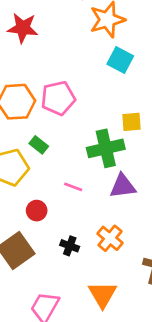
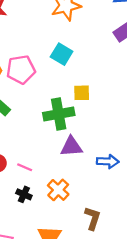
cyan square: (120, 60) -> (62, 54), moved
pink line: (73, 187) -> (25, 167), moved

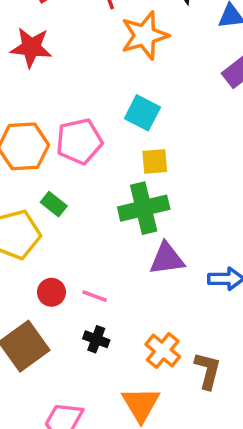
yellow square: (82, 93) -> (155, 161), moved
orange cross: (58, 190) -> (163, 350), moved

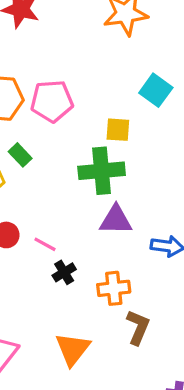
cyan square: (142, 113) -> (156, 90), moved
black cross: (96, 339) -> (64, 272), moved, turned 30
orange cross: (163, 350) -> (114, 288), moved, turned 36

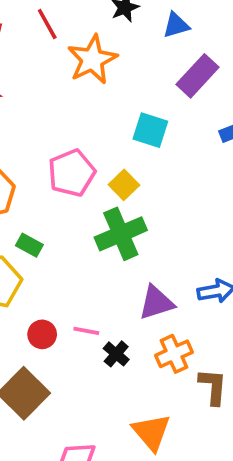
pink pentagon: (52, 101) -> (72, 173), moved
yellow square: (118, 130) -> (124, 185), turned -30
purple triangle: (116, 220) -> (156, 303), moved

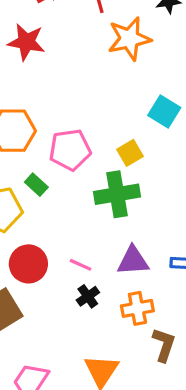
pink pentagon: (72, 173) -> (70, 150), moved
pink line: (86, 331) -> (81, 265), moved
red circle: (42, 334) -> (28, 264), size x1.5

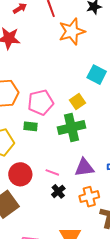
green rectangle: (36, 185) -> (30, 126), moved, turned -32

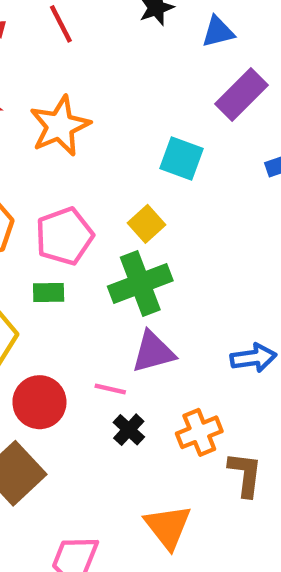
orange star: (72, 32) -> (60, 126), moved
purple triangle: (84, 168) -> (153, 352), moved

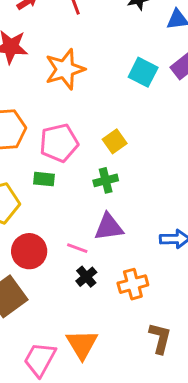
cyan square: (182, 158) -> (143, 72), moved
green cross: (140, 283) -> (106, 180), size x0.6
brown L-shape: (245, 474) -> (160, 338), moved
orange triangle: (168, 527) -> (82, 344), moved

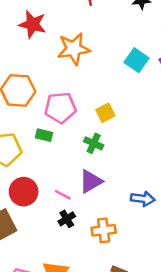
green cross: (106, 180) -> (94, 143), turned 30
purple triangle: (109, 227) -> (91, 181), turned -30

